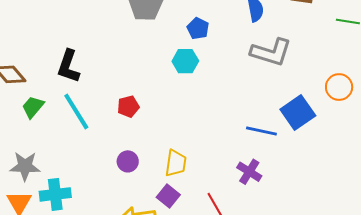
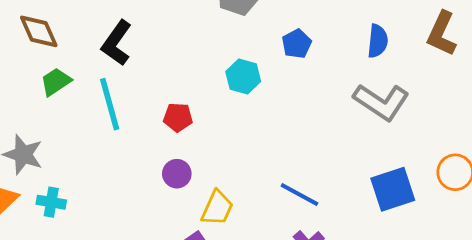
cyan hexagon: (185, 61) -> (243, 77), moved
blue line: (261, 131) -> (299, 195), moved
purple circle: (128, 161) -> (177, 174), moved
cyan cross: (55, 194) -> (51, 202), size x0.7

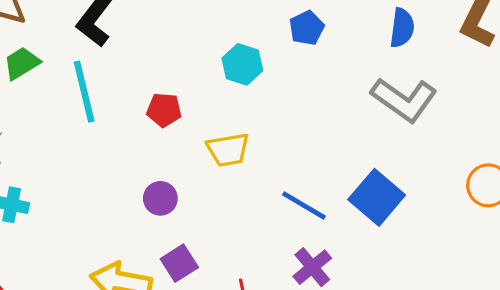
purple circle: (177, 174) -> (160, 198), moved
blue square: (393, 189) -> (377, 197), moved, turned -33
yellow trapezoid: (217, 208) -> (228, 150), moved, turned 54

